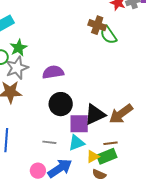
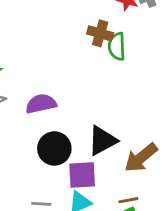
green semicircle: (108, 35) -> (117, 46), turned 36
black triangle: (95, 114) -> (102, 141), moved

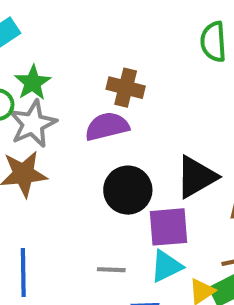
brown cross: (100, 33) -> (126, 88), moved

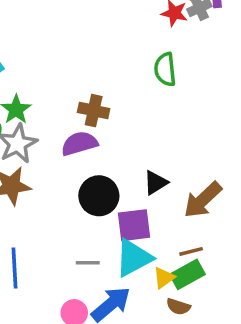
black triangle: (196, 177) -> (155, 183), size x0.7
cyan triangle: (166, 266) -> (134, 258), size x1.4

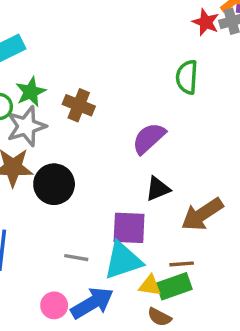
brown cross: (94, 111) -> (79, 105), moved
purple semicircle: (79, 144) -> (149, 138), moved, turned -36
black circle: (99, 196) -> (54, 184), moved
yellow triangle: (164, 278) -> (150, 286), turned 35

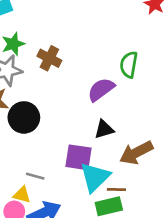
green semicircle: (187, 77) -> (129, 65), moved
cyan triangle: (123, 261) -> (95, 177), moved, turned -32
yellow triangle: (150, 286) -> (22, 195), moved

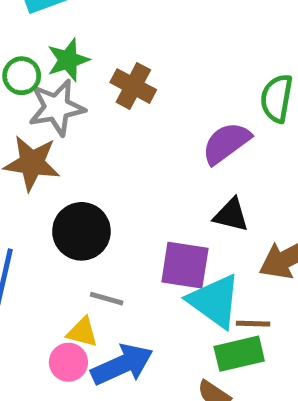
black circle: (24, 117) -> (81, 231), moved
black triangle: (104, 129) -> (231, 215), turned 30
cyan triangle: (95, 177) -> (214, 301), turned -40

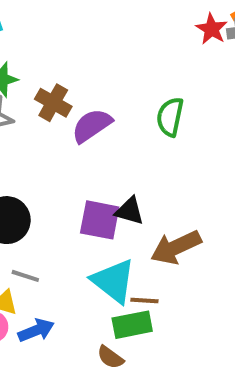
purple semicircle: (226, 143) -> (92, 126), moved
purple square: (185, 265) -> (100, 220), moved
blue arrow: (122, 365) -> (36, 330), size x0.7

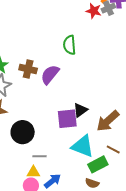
green semicircle: (170, 117) -> (70, 45), moved
black triangle: (130, 211) -> (80, 110), turned -35
brown line: (144, 301) -> (113, 150), moved, turned 40

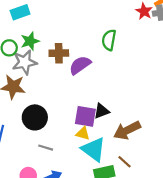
brown cross: (28, 69) -> (59, 53), turned -30
yellow triangle: (33, 172) -> (83, 133), moved

